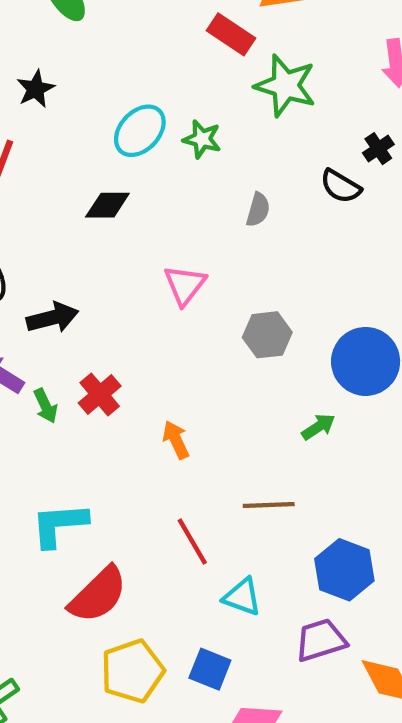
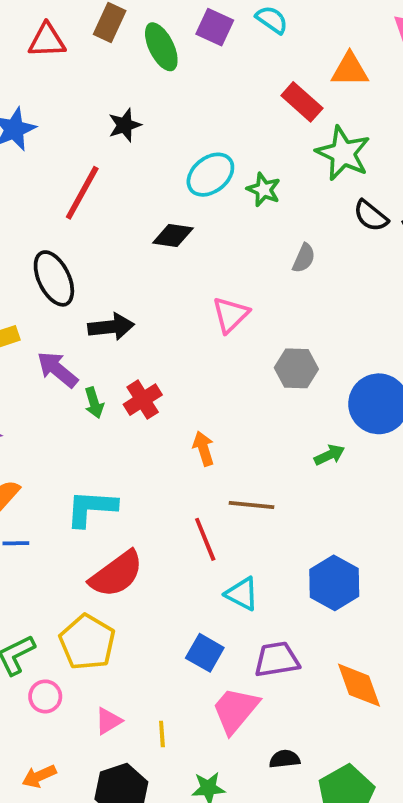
black semicircle: (341, 186) -> (371, 216), moved
brown line: (269, 505) -> (251, 505), moved
purple trapezoid: (321, 640) -> (277, 660), moved
yellow pentagon: (132, 671) -> (87, 642), moved, turned -30

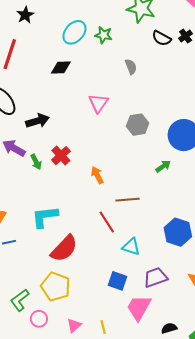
gray semicircle: (304, 258) -> (131, 67), turned -35

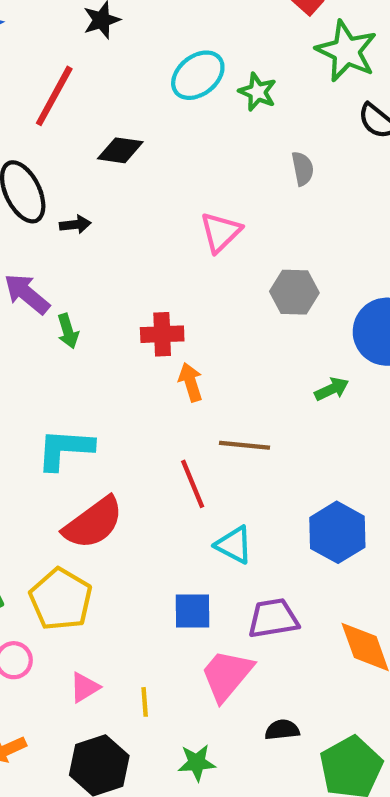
black diamond: (61, 68) -> (120, 150), moved
black arrow: (38, 121) -> (75, 225), moved, size x0.6
red cross: (61, 156) -> (162, 334), moved, turned 30
blue square: (118, 281) -> (192, 611), turned -30

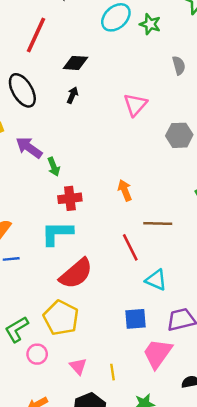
black arrow: (75, 225) -> (72, 95), moved, turned -56
red cross: (162, 334) -> (70, 198), moved
pink triangle: (85, 687) -> (78, 366), turned -36

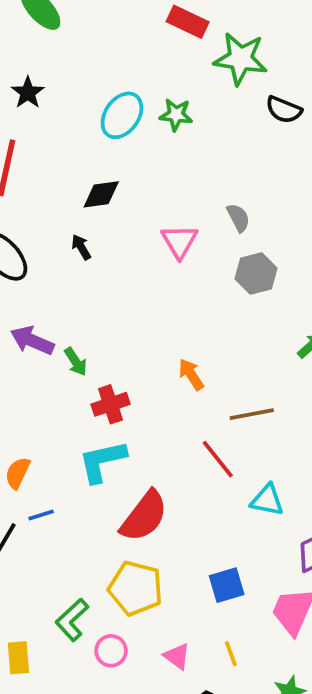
black diamond: (75, 63) -> (101, 194), moved
gray semicircle: (179, 65) -> (238, 218), moved
black arrow: (72, 95) -> (81, 247), turned -42
blue square: (136, 319) -> (227, 585), moved

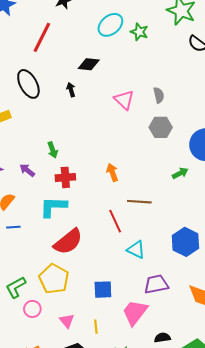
pink triangle: (179, 241) -> (124, 100), turned -30
purple arrow: (32, 341) -> (27, 170), moved, size x0.7

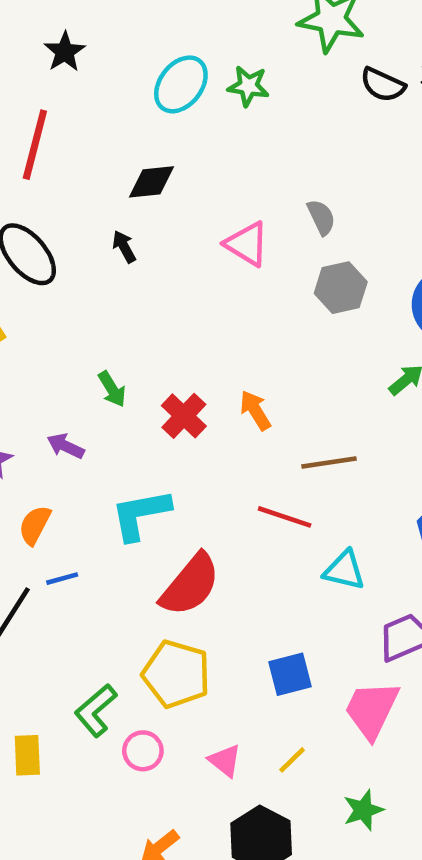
red cross: (65, 177) -> (184, 416), moved, turned -30
red line: (115, 221) -> (285, 517), turned -35
yellow line: (96, 327) -> (292, 760), turned 64

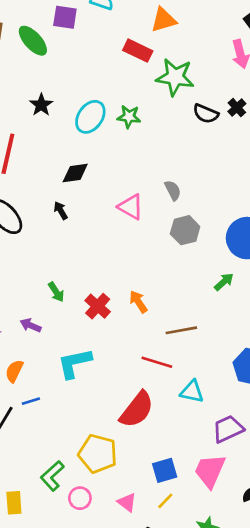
black star: (65, 52) -> (41, 105), moved
red semicircle: (190, 585) -> (137, 410), moved
blue square: (290, 674) -> (165, 470), moved

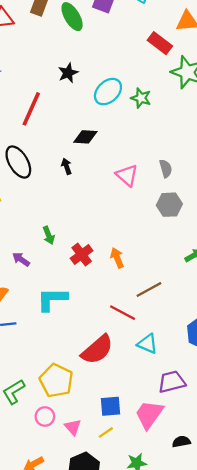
brown line: (181, 330) -> (149, 290), turned -30
pink circle: (80, 498) -> (45, 416), moved

